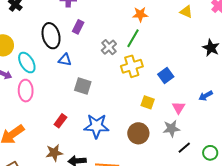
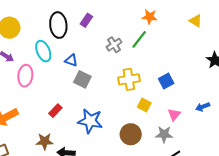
blue triangle: (65, 60) -> (71, 60), moved
cyan ellipse: (27, 63) -> (43, 51), moved
yellow cross: (132, 66) -> (129, 79), moved

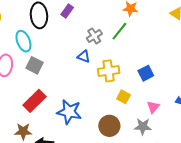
blue triangle: (71, 60) -> (84, 56), moved
gray square: (82, 79) -> (34, 65), moved
red rectangle: (55, 111) -> (35, 101), size x1.6

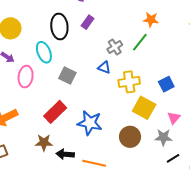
gray square: (34, 65) -> (67, 75), moved
yellow square: (123, 97) -> (144, 108), size x1.6

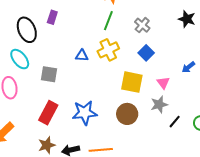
gray cross: (115, 47) -> (142, 25), moved
yellow cross: (129, 82) -> (108, 50), moved

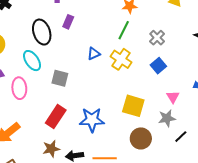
yellow cross: (108, 50) -> (121, 59), turned -35
blue triangle: (82, 56) -> (94, 54), moved, turned -32
yellow square: (132, 82) -> (133, 106), moved
brown circle: (127, 114) -> (141, 138), moved

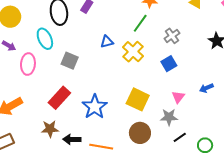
blue star: (92, 120) -> (95, 107), turned 30

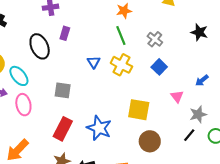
green line: (140, 23) -> (121, 36), turned -42
cyan ellipse: (45, 39) -> (19, 76), moved
blue triangle: (107, 42) -> (94, 62), turned -32
gray star: (169, 117) -> (198, 114), moved

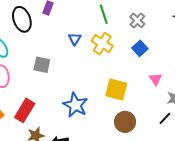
red rectangle: (63, 129) -> (25, 110), moved

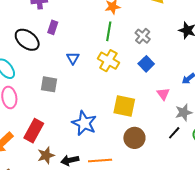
green line: (104, 14) -> (109, 31), turned 30
black ellipse: (22, 19) -> (27, 40), turned -30
blue triangle: (75, 39) -> (73, 58), moved

